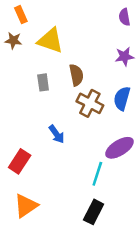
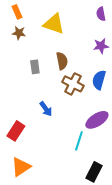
brown star: (13, 40) -> (19, 33), moved
yellow triangle: (50, 40) -> (54, 24), moved
black rectangle: (94, 212) -> (94, 172), moved

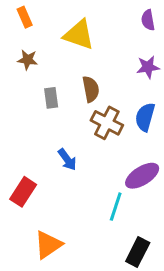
brown star: (19, 33) -> (28, 60), moved
orange triangle: (21, 167) -> (48, 245), moved

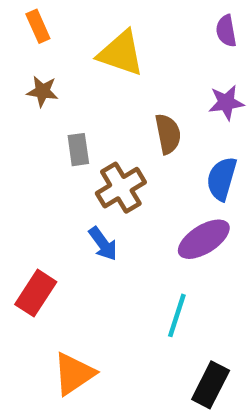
brown semicircle: (91, 89) -> (168, 134), moved
brown cross: (107, 123) -> (121, 188), moved, turned 32
purple ellipse: (142, 176) -> (204, 239), moved

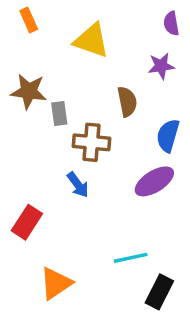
brown star: (42, 91) -> (29, 91), moved, size x1.5
purple star: (226, 103) -> (161, 66), moved
brown cross: (121, 188) -> (92, 142), turned 36
cyan line: (177, 315) -> (131, 258), moved, turned 60

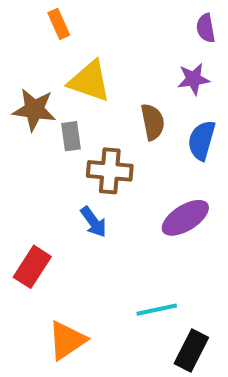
orange rectangle: (29, 20) -> (59, 24), moved
yellow triangle: (92, 40) -> (89, 81), moved
blue semicircle: (168, 136) -> (202, 140), moved

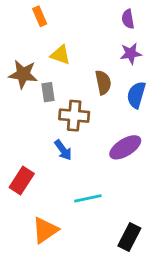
purple semicircle: (206, 28) -> (128, 19), moved
yellow triangle: (89, 81) -> (60, 55), size x0.7
cyan line: (157, 310) -> (88, 198), moved

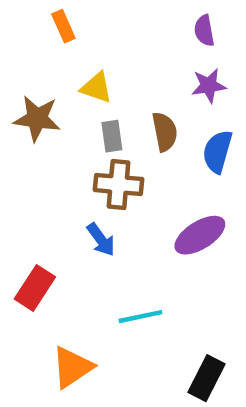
gray rectangle: (48, 92) -> (112, 136), moved

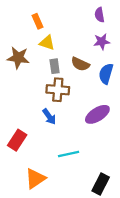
orange rectangle: (63, 26) -> (37, 21), moved
brown semicircle: (165, 132) -> (80, 64), turned 126

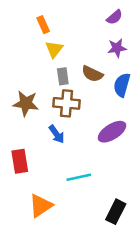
purple semicircle: (100, 15) -> (114, 17), turned -120
yellow triangle: (47, 43) -> (54, 49), turned 49
brown star: (18, 58) -> (26, 103), moved
red rectangle: (17, 140) -> (20, 161), turned -42

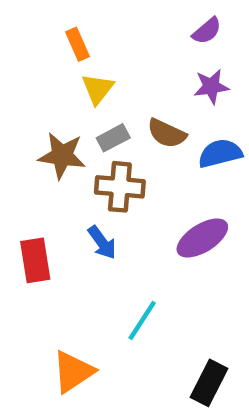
gray rectangle: (63, 76) -> (113, 138), turned 70
blue semicircle: (122, 85) -> (220, 153), turned 60
brown star: (26, 103) -> (62, 156), moved
red rectangle: (20, 161) -> (35, 260), moved
cyan line: (79, 177) -> (142, 320), turned -45

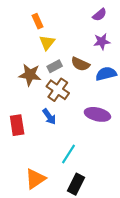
brown cross: (120, 187) -> (58, 90), turned 30
purple ellipse: (202, 238) -> (97, 114), turned 45
black rectangle: (209, 383) -> (76, 184), moved

